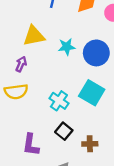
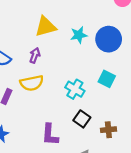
cyan square: (92, 93) -> (107, 79), size x0.7

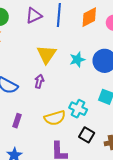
yellow triangle: (46, 27) -> (47, 54), turned -35
yellow semicircle: (32, 83) -> (55, 118), moved

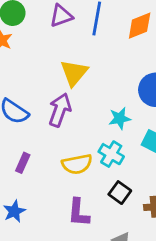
cyan star: (77, 59) -> (120, 118), moved
purple arrow: (39, 81) -> (60, 110), size x1.6

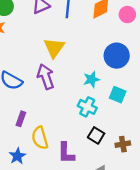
purple arrow: (60, 110) -> (46, 77), turned -35
yellow semicircle: (77, 164) -> (40, 138), moved, turned 90

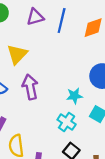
yellow triangle: (54, 48) -> (17, 54), moved

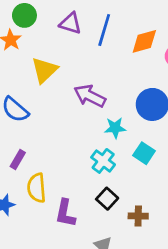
purple triangle: (35, 17) -> (70, 23), turned 30
purple arrow: (30, 87) -> (90, 96), moved, turned -55

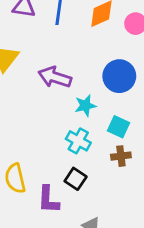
black square: (107, 199) -> (76, 179), moved
brown cross: (138, 216) -> (121, 156), moved

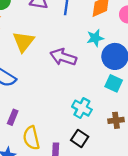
cyan star: (85, 106) -> (95, 38), moved
cyan square: (118, 127) -> (114, 83), moved

